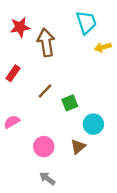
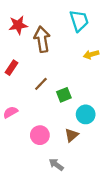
yellow arrow: (103, 47) -> (91, 54), moved
gray arrow: (47, 178) -> (56, 165), moved

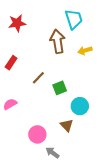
brown arrow: (42, 39) -> (58, 41), moved
pink circle: (40, 135) -> (37, 134), moved
brown triangle: (71, 135) -> (67, 125), turned -32

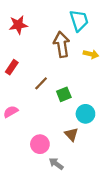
yellow arrow: (85, 50) -> (91, 54), turned -152

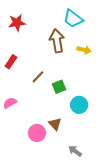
cyan trapezoid: (79, 21) -> (73, 19), turned 145
brown triangle: (71, 134) -> (55, 124), moved
gray arrow: (56, 164) -> (75, 151), moved

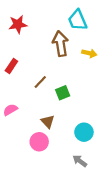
cyan trapezoid: (73, 19) -> (78, 20), turned 30
cyan circle: (79, 105) -> (84, 132), moved
brown triangle: (55, 124) -> (48, 122), moved

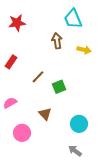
brown arrow: (61, 44) -> (57, 41), size x0.7
pink circle: (39, 142) -> (22, 133), moved

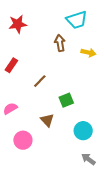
cyan trapezoid: (73, 19) -> (77, 20), turned -85
green square: (59, 87) -> (66, 100), moved
gray arrow: (75, 151) -> (88, 159), moved

